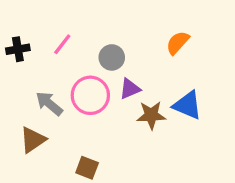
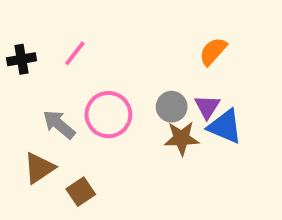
gray circle: (112, 57) -> (172, 107), moved
purple triangle: (130, 89) -> (207, 107), moved, turned -35
brown square: (87, 168) -> (81, 192), moved, turned 35

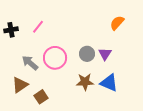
orange semicircle: (213, 51) -> (117, 23), moved
blue triangle: (225, 126) -> (109, 83), moved
brown star: (181, 138) -> (85, 82), moved

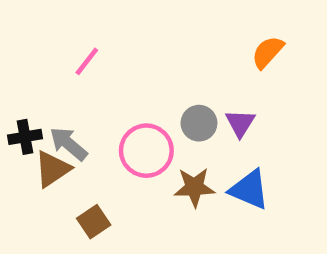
black cross: (11, 30) -> (25, 137), moved
pink circle: (55, 58) -> (146, 151), moved
brown triangle: (20, 85) -> (52, 169), moved

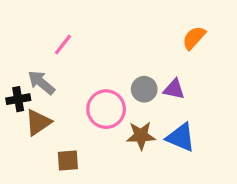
purple triangle: (240, 123) -> (174, 89), turned -50
gray arrow: (68, 144) -> (41, 83), moved
brown square: (94, 222) -> (68, 161), turned 30

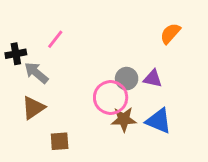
black cross: (18, 99) -> (16, 54), moved
pink circle: (106, 109) -> (111, 97), moved

